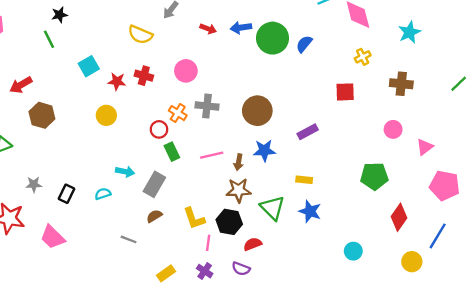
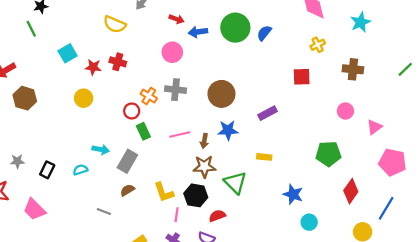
blue arrow: (241, 28) -> (198, 32), moved
pink circle: (186, 71) -> (172, 52), moved
blue star: (310, 211) -> (293, 194), moved

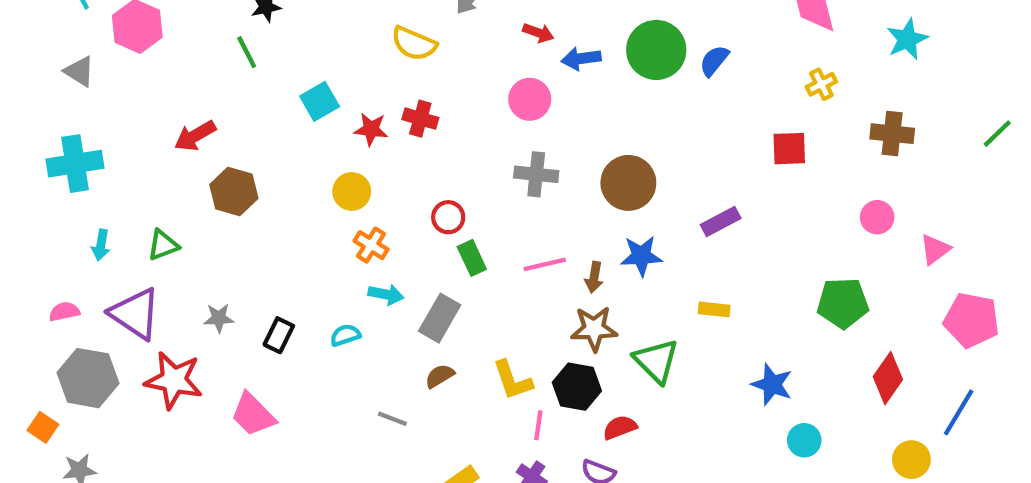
orange cross: (149, 96) -> (371, 245), moved

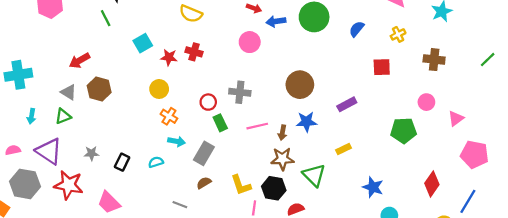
blue semicircle: (714, 61) -> (357, 29), moved
gray triangle: (79, 71) -> (69, 92), moved
gray cross: (536, 174) -> (240, 92), moved
green pentagon: (843, 303) -> (404, 130), moved
yellow rectangle: (714, 309) -> (344, 149), turned -32

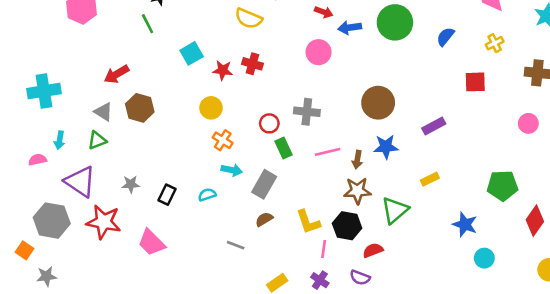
green pentagon: (404, 130) -> (502, 186), moved
pink semicircle: (13, 150) -> (37, 160), moved
green triangle: (314, 175) -> (395, 210), turned 35

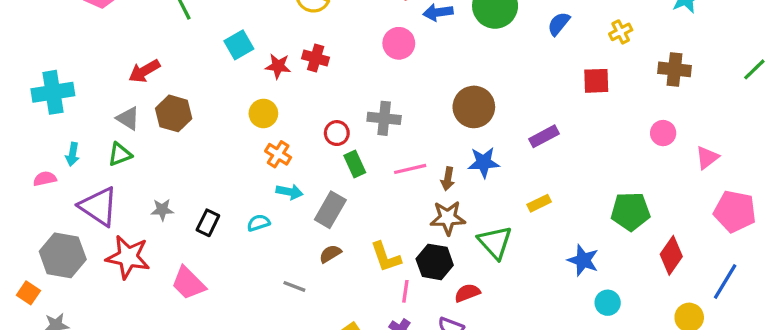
green triangle: (395, 210) -> (495, 242), turned -32

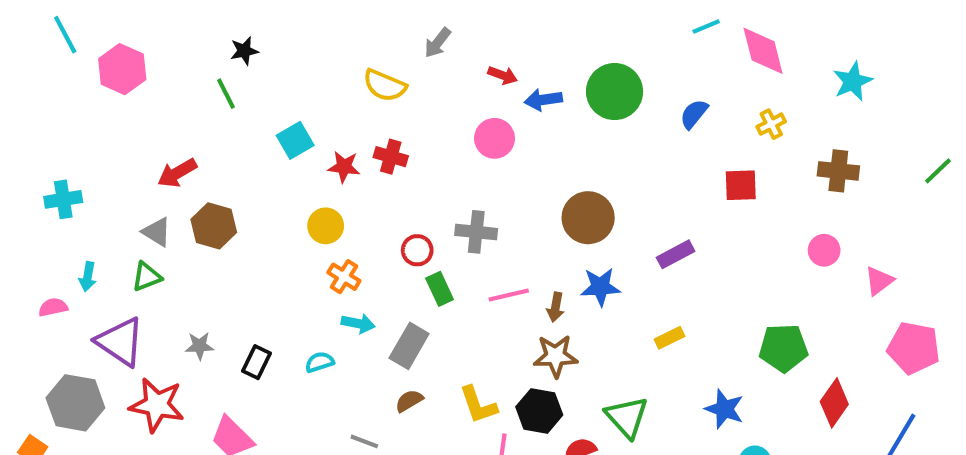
cyan cross: (53, 92) -> (63, 199), size x0.7
green triangle: (495, 242) -> (627, 417), moved

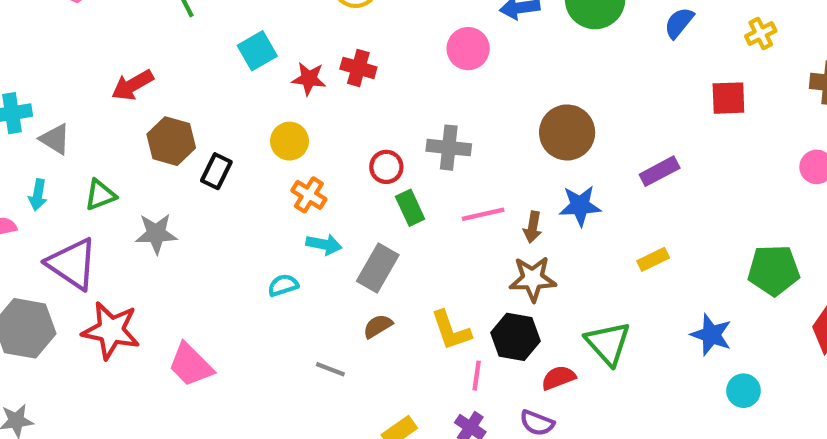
gray triangle: (157, 232) -> (55, 139), moved
gray star: (200, 346) -> (156, 234), moved, size x1.4
black rectangle: (256, 362) -> (216, 171), moved

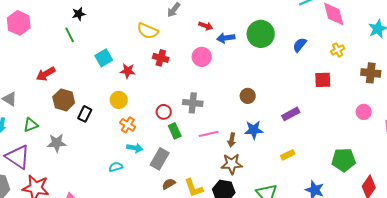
red cross: (358, 68) -> (161, 58), moved
brown circle: (567, 132) -> (248, 96), size x0.6
brown semicircle: (378, 326) -> (169, 184), moved

